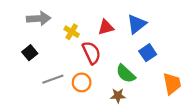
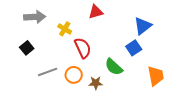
blue triangle: (137, 24) -> (143, 26), moved
red triangle: (106, 27) -> (96, 12), moved
brown star: (118, 96) -> (96, 83), moved

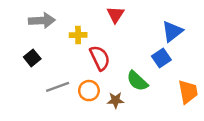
red triangle: (96, 12) -> (116, 14), turned -42
yellow cross: (65, 29) -> (78, 35), turned -32

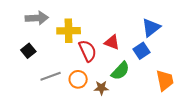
red triangle: (116, 14) -> (112, 42), moved, turned -42
yellow cross: (78, 35) -> (69, 31), size x1.5
green semicircle: (137, 81) -> (120, 71), turned -90

